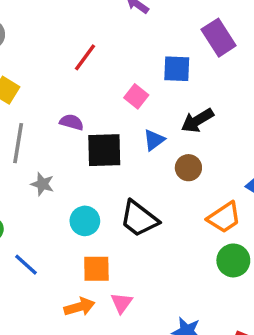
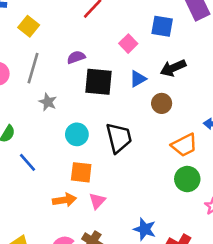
purple semicircle: (72, 122) -> (76, 57), turned -42
black trapezoid: (139, 219) -> (119, 138), turned -148

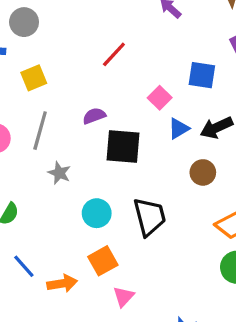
yellow square: (29, 26) -> (34, 78), turned 30
blue triangle: (138, 79) -> (179, 129), moved
blue line: (27, 162) -> (24, 266), moved
orange square: (81, 172) -> (103, 261), turned -35
orange arrow: (64, 200) -> (62, 283), moved

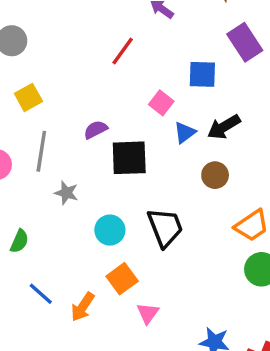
red line: (114, 54) -> (123, 51), moved
orange arrow: (62, 283) -> (83, 307), turned 140

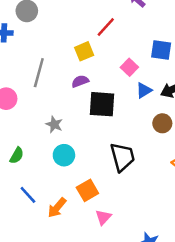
yellow square: (28, 97) -> (84, 51), moved
gray line: (41, 151) -> (39, 73), moved
cyan circle: (110, 230) -> (64, 155), moved

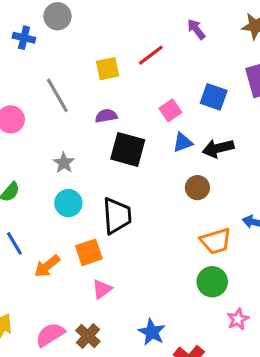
yellow square: (84, 51) -> (108, 69), moved
gray line: (39, 73) -> (57, 95), turned -56
black trapezoid: (122, 157) -> (117, 216), moved

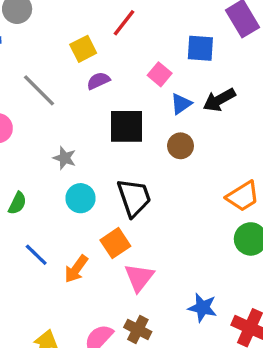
purple semicircle: (106, 116) -> (98, 81), moved
brown circle: (197, 188) -> (181, 146), moved
pink triangle: (102, 289) -> (139, 277), size x1.4

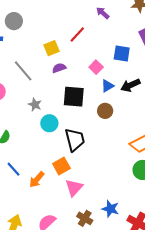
gray star: (65, 158) -> (35, 105), moved
cyan circle: (80, 198) -> (49, 123), moved
brown cross: (138, 330) -> (85, 218), moved

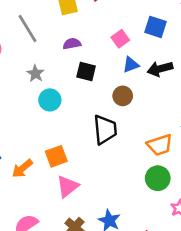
purple semicircle: (59, 68) -> (72, 44), moved
black square: (74, 97) -> (86, 71), size x0.7
black trapezoid: (75, 140) -> (105, 130), moved

